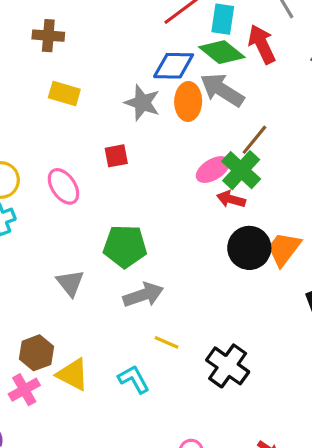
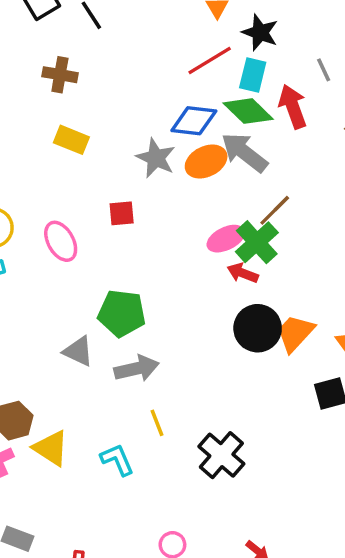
orange ellipse: (188, 101) -> (206, 162), turned 57
gray triangle: (70, 283) -> (78, 351), moved, turned -32
yellow line: (166, 342) -> (157, 423), turned 40

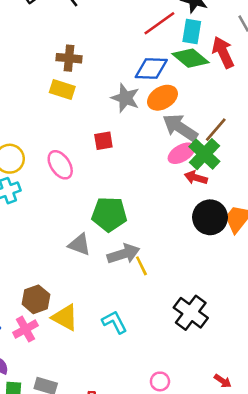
brown cross: (60, 75) -> (69, 58), moved
gray arrow: (244, 152) -> (180, 128), moved
yellow line: (157, 423) -> (141, 266), moved

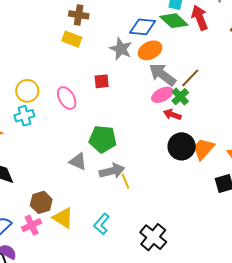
green cross: (204, 154) -> (180, 97), size x0.7
black cross: (191, 313) -> (153, 237), moved
cyan L-shape: (114, 322) -> (102, 224), turned -115

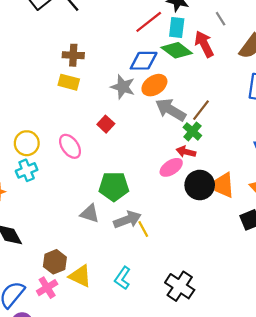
red square: (102, 81) -> (106, 124), turned -35
pink ellipse: (162, 95) -> (171, 167), moved
orange trapezoid: (203, 149) -> (224, 185), turned -40

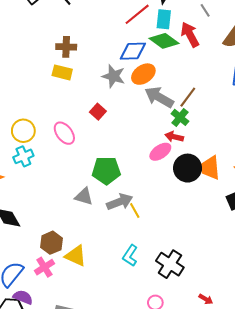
cyan L-shape: (122, 278) -> (130, 256), moved

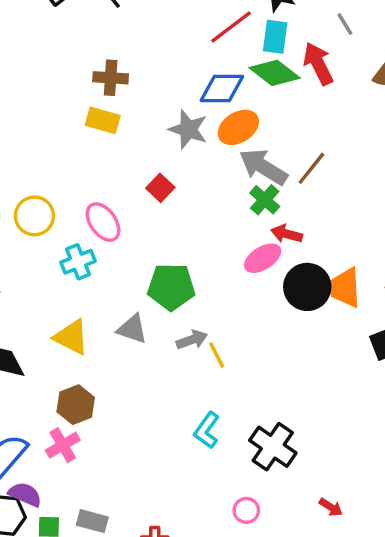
green cross: (180, 117) -> (265, 200), moved
cyan cross: (23, 156) -> (78, 262), moved
gray arrow: (120, 202) -> (192, 340), size x0.7
yellow triangle: (76, 256) -> (71, 337), moved

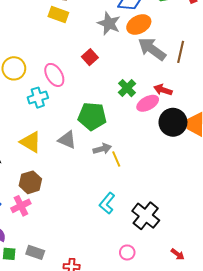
brown line: (311, 168) -> (181, 52), turned -30
green cross: (265, 200) -> (127, 88), moved

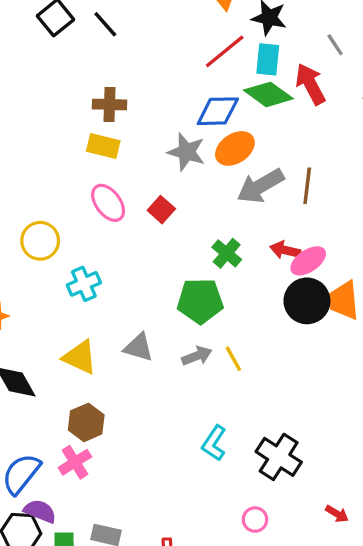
gray arrow: (152, 49) -> (260, 186), turned -60
pink ellipse: (54, 75) -> (108, 203), moved
pink ellipse: (148, 103) -> (308, 261), moved
green pentagon: (92, 116) -> (200, 301), moved
yellow line: (116, 159) -> (233, 359), moved

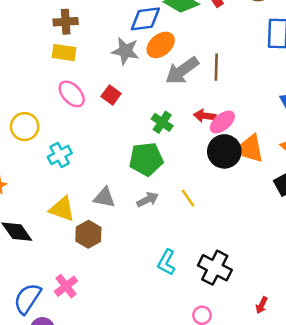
yellow line: (233, 359) -> (188, 198), moved
brown hexagon: (86, 422) -> (88, 234), moved
red arrow: (337, 514) -> (262, 305), turned 91

